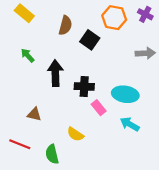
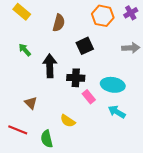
purple cross: (145, 14) -> (131, 13), turned 32
black square: (90, 40) -> (85, 46), moved, turned 30
brown triangle: (34, 114) -> (31, 103), turned 32

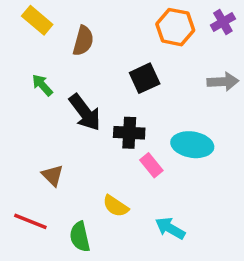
brown semicircle: (59, 23) -> (83, 41), moved
black arrow: (50, 66) -> (85, 112), turned 145
cyan arrow: (117, 112) -> (170, 228), moved

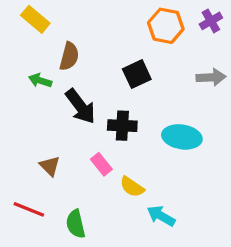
brown semicircle: (83, 41) -> (69, 56), moved
green arrow: (42, 85) -> (40, 81), turned -30
pink rectangle: (151, 165) -> (101, 164), moved
yellow semicircle: (116, 206) -> (132, 187), moved

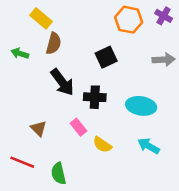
yellow rectangle: (35, 19) -> (41, 18), moved
purple cross: (211, 21) -> (164, 16), turned -30
green arrow: (40, 81) -> (20, 53), moved
cyan arrow: (161, 216) -> (149, 146), moved

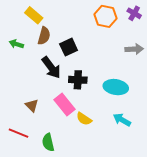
black square: (106, 57) -> (69, 47), moved
pink rectangle: (79, 127) -> (65, 104), size x1.5

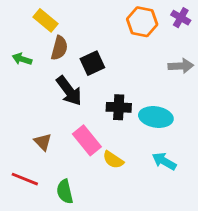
black cross: (78, 80) -> (119, 107), moved

